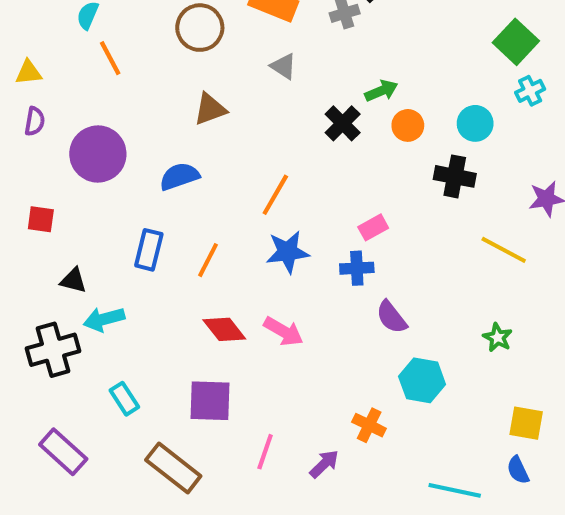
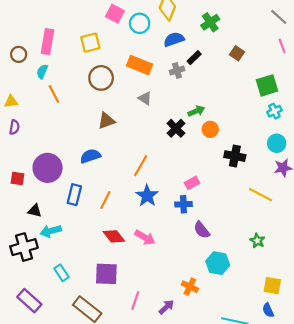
green square: (516, 42) -> (267, 85), turned 30
cyan circle: (475, 123) -> (277, 143), moved
purple circle: (98, 154) -> (48, 168), moved
blue star: (288, 252) -> (147, 196), turned -30

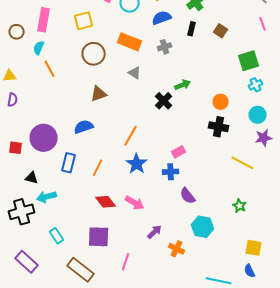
black rectangle: (194, 58) -> (192, 29), moved, turned -32
orange circle: (210, 129) -> (221, 102), moved
purple arrow: (166, 307) -> (155, 232), moved

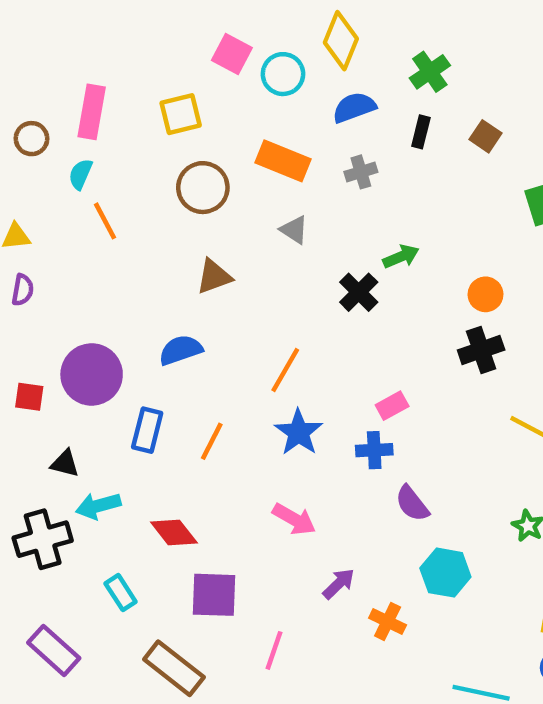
black cross: (219, 127) -> (481, 350), turned -30
red diamond: (106, 202) -> (174, 532), moved

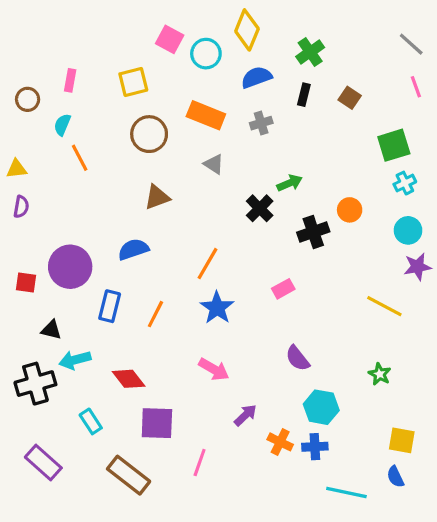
pink rectangle: (92, 112) -> (70, 80), size x0.6
black cross: (481, 350) -> (313, 232), moved
blue cross: (374, 450) -> (315, 447), moved

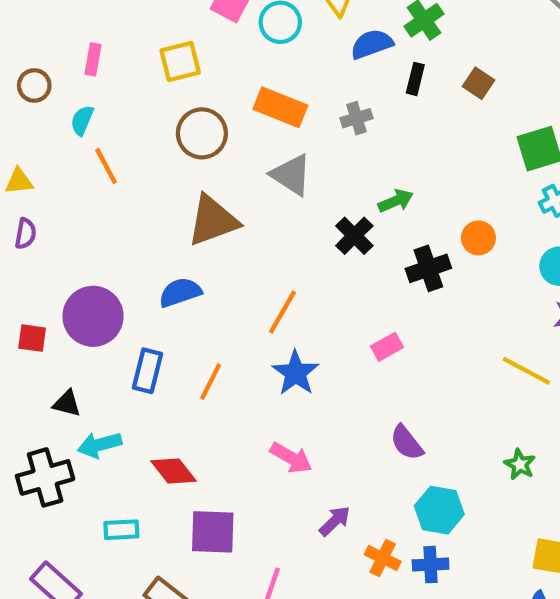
blue semicircle: (256, 77) -> (372, 44), moved
gray triangle: (214, 164) -> (291, 175), size x1.5
brown triangle: (157, 197) -> (213, 220), size x1.5
cyan rectangle: (91, 421) -> (121, 530), turned -60

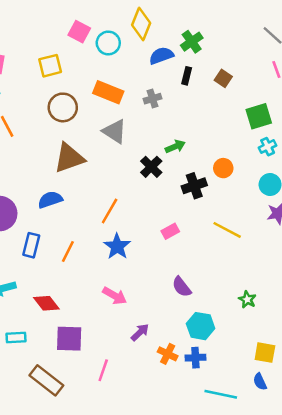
yellow line: (526, 371) -> (227, 230), moved

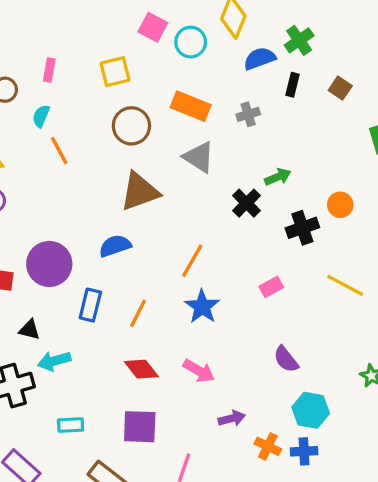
red diamond: (46, 303) -> (141, 369), moved
purple arrow: (140, 332) -> (232, 418), turned 30

